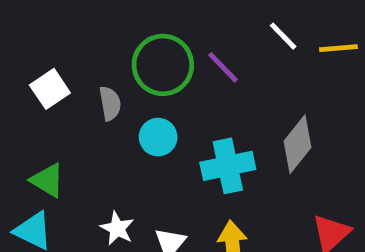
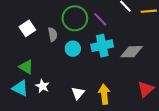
gray diamond: (298, 144) -> (132, 52), turned 50
cyan cross: (228, 166) -> (102, 46), moved
white star: (117, 228) -> (42, 86), moved

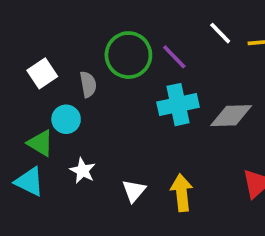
cyan circle: (73, 49) -> (66, 119), moved
white star: (42, 86) -> (83, 171), moved

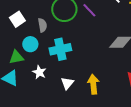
cyan cross: (178, 105) -> (60, 49), moved
green triangle: (40, 143) -> (16, 57), turned -42

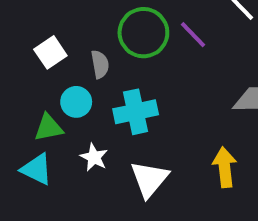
white triangle: (67, 83) -> (149, 179), size x1.5
yellow arrow: (93, 84) -> (225, 167), moved

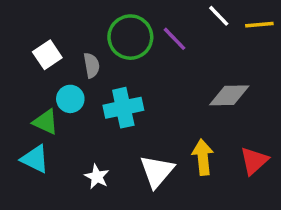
green triangle: (48, 128) -> (46, 122), turned 36
white star: (94, 157) -> (97, 177), moved
white triangle: (149, 179) -> (157, 171), moved

